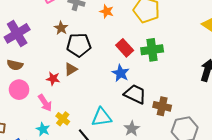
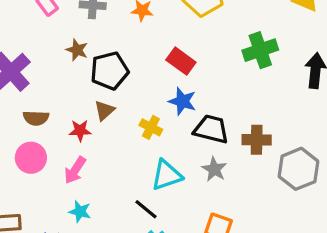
green cross: (152, 50) -> (260, 50), moved
brown semicircle: (15, 65) -> (36, 118), moved
pink arrow: (45, 103) -> (75, 170), turned 78
yellow cross: (63, 119) -> (151, 127), moved
gray star: (132, 129) -> (214, 169), moved

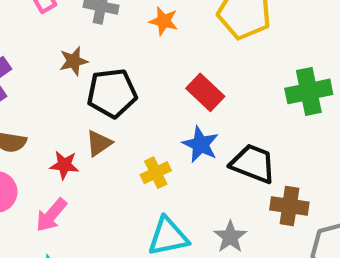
brown star: (77, 50) -> (74, 61), turned 30
yellow cross: (151, 127) -> (156, 173), turned 30
black trapezoid: (211, 129) -> (253, 164), moved

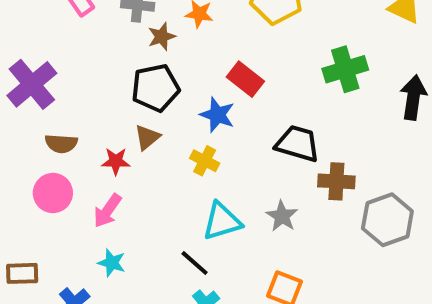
brown star: (74, 61) -> (162, 37), moved
blue star: (201, 144) -> (217, 115), moved
yellow cross: (156, 173) -> (205, 161), turned -32

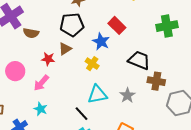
brown semicircle: (61, 144) -> (31, 33), moved

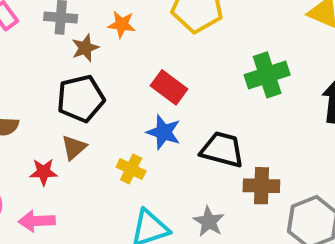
blue star: (101, 42) -> (164, 132), moved
pink arrow: (41, 83) -> (37, 221), turned 54

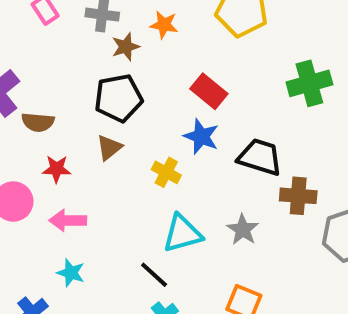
red star: (44, 172) -> (57, 169), moved

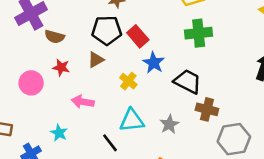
green cross: (309, 83) -> (199, 33), moved
red rectangle: (209, 91) -> (138, 36), moved
pink arrow: (68, 220) -> (83, 102), moved

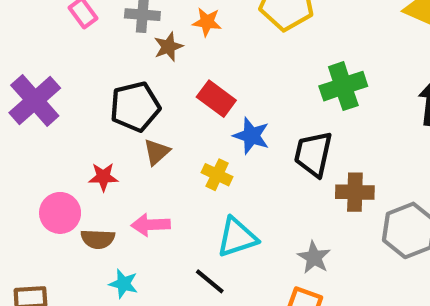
black pentagon: (107, 30) -> (135, 107), moved
green cross: (199, 33) -> (343, 86), moved
brown semicircle: (55, 37) -> (98, 239), moved
black trapezoid: (188, 82) -> (313, 154), turned -92
gray star: (169, 124) -> (314, 257), moved

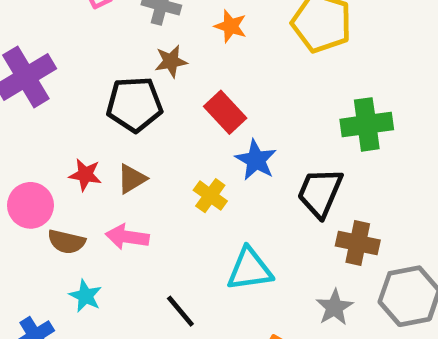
brown star: (168, 47) -> (171, 61), moved
brown triangle: (157, 152) -> (132, 179), moved
cyan triangle: (237, 237) -> (250, 269), moved
gray star: (314, 257) -> (334, 307), moved

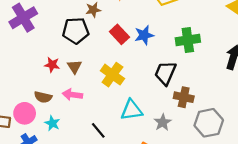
blue star: (256, 160) -> (144, 35), moved, turned 30
brown triangle: (132, 179) -> (74, 67), turned -32
yellow cross: (210, 196) -> (112, 75), size x1.5
pink circle: (30, 205) -> (25, 113), moved
gray star: (334, 307) -> (163, 122), moved

